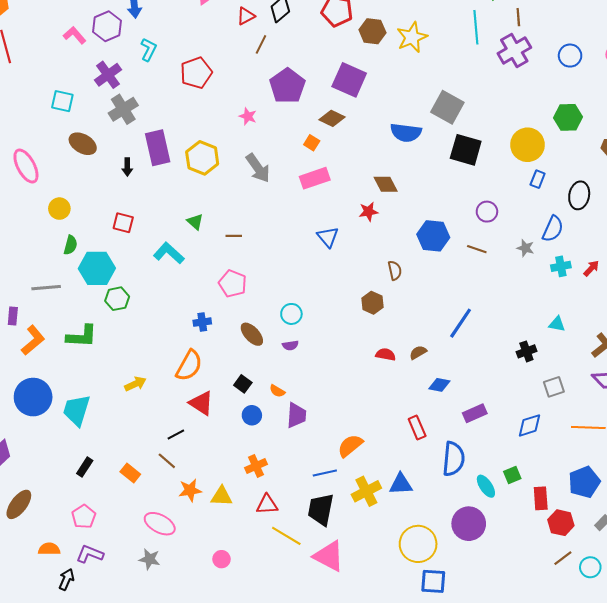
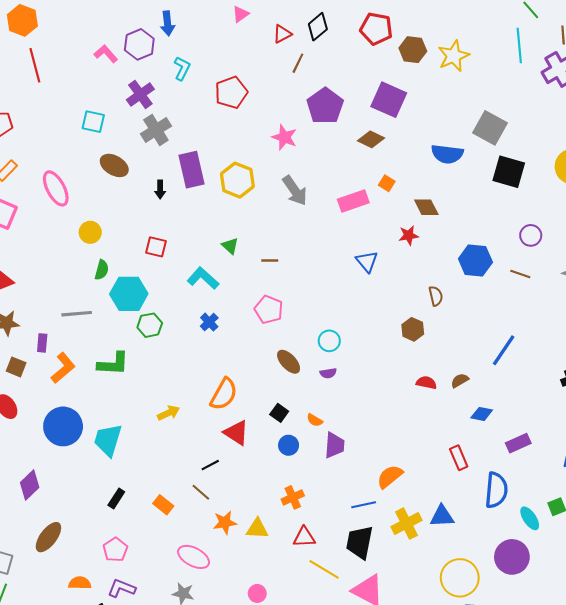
pink star: (248, 116) -> (284, 137), size x1.4
orange square: (312, 143) -> (387, 183), moved
blue cross: (202, 322) -> (209, 322), moved, turned -36

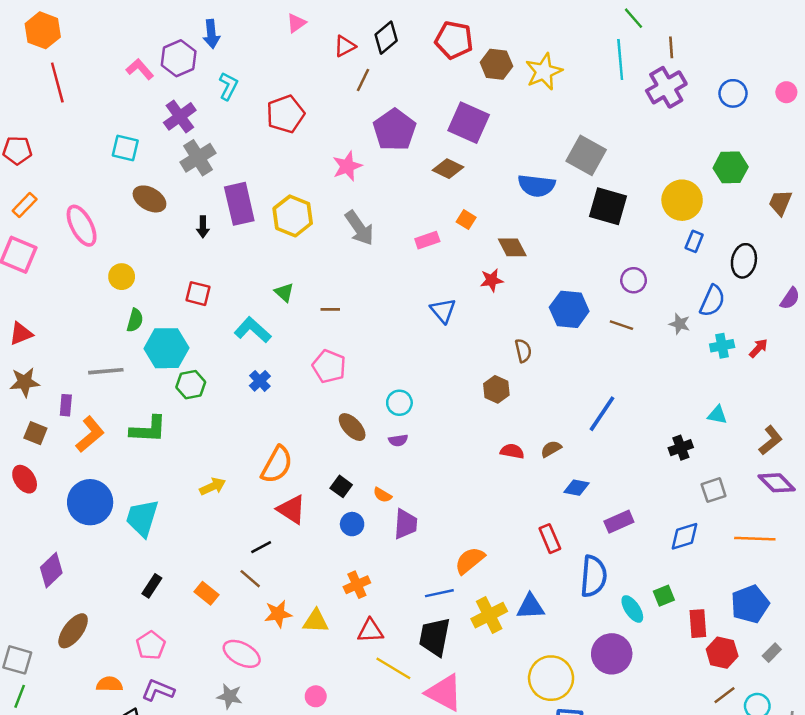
pink star: (284, 137) -> (347, 166), turned 30
pink rectangle: (353, 201) -> (427, 240), size x0.7

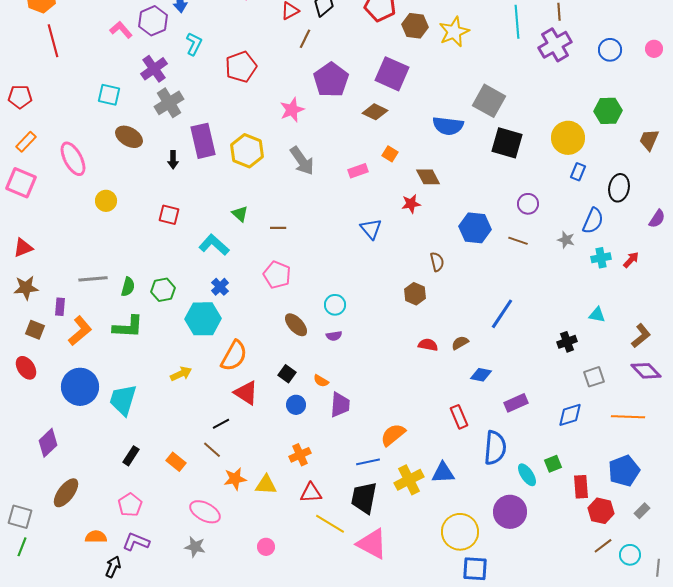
green semicircle: (135, 320) -> (128, 287), moved
cyan hexagon: (166, 348) -> (203, 319), moved

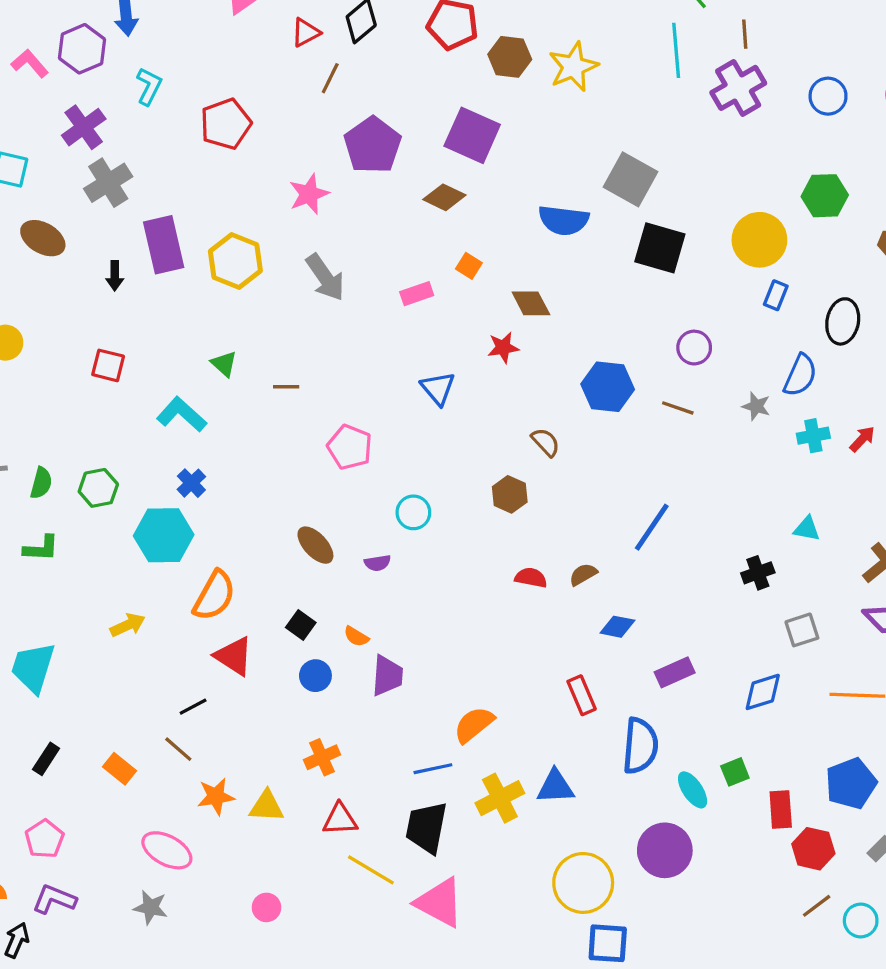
brown semicircle: (437, 262) -> (546, 442), turned -30
pink pentagon: (277, 275) -> (350, 447), moved
cyan circle: (335, 305) -> (413, 512), moved
green L-shape: (128, 327) -> (41, 548), size x0.7

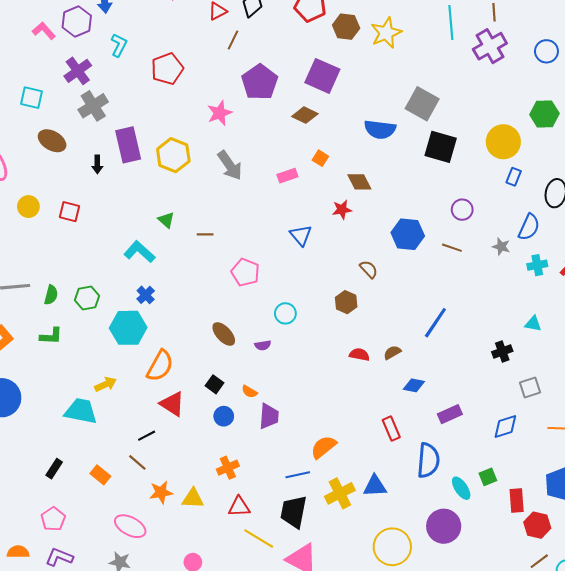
red square: (108, 365) -> (70, 212), moved
cyan trapezoid: (33, 667) -> (81, 411), moved, turned 84

